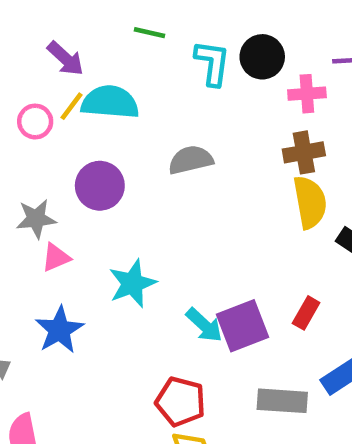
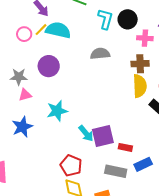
gray semicircle: (191, 160) -> (100, 54), moved
red rectangle: (306, 313) -> (125, 147), moved, turned 64

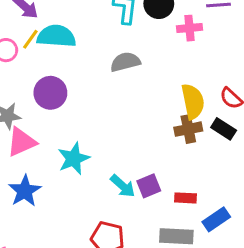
brown cross: (140, 64) -> (188, 129), moved
pink triangle: (25, 95) -> (21, 142), size x1.5
purple square: (103, 136) -> (149, 186), size x0.7

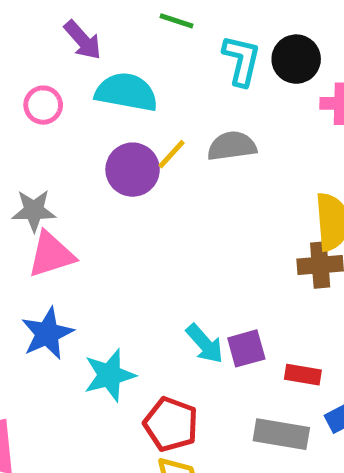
yellow line: (30, 39) -> (171, 154), moved
purple circle: (50, 93) -> (133, 170), moved
cyan star: (74, 159) -> (110, 375), moved

